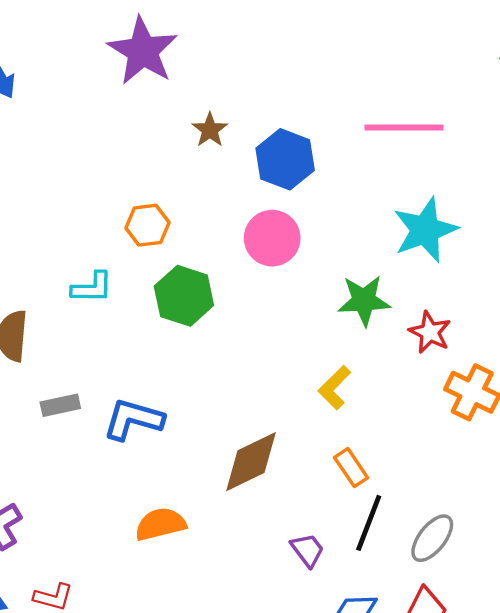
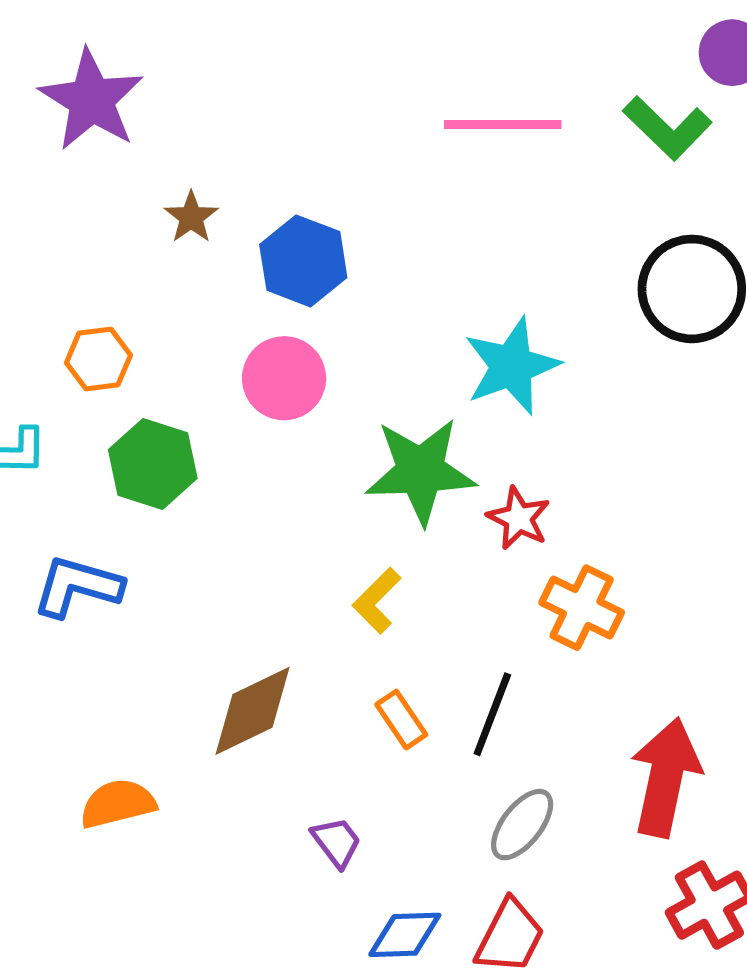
pink line: (404, 128) -> (503, 124), moved
green star: (364, 300) -> (421, 471), size x1.4
blue L-shape: (133, 419) -> (77, 587), moved
black line: (369, 523) -> (492, 714), moved

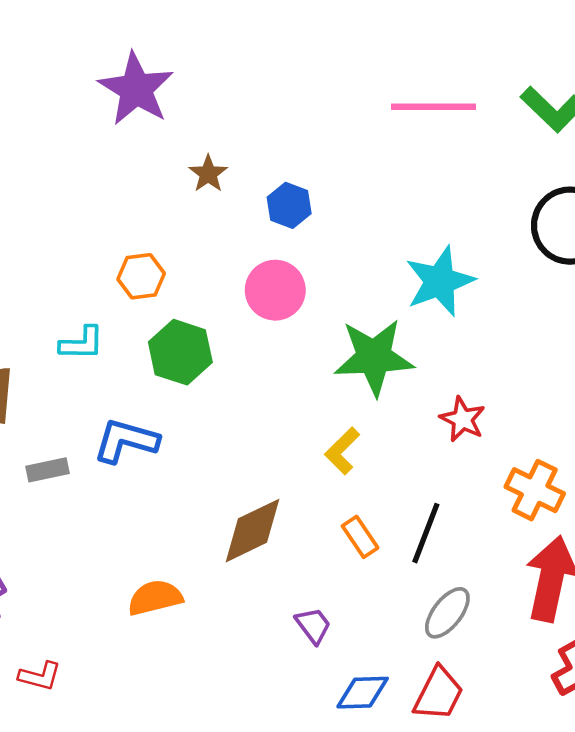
blue hexagon: (303, 261) -> (289, 205), size x0.7
red star: (519, 518) -> (463, 419), moved
orange cross: (582, 608) -> (535, 490), moved

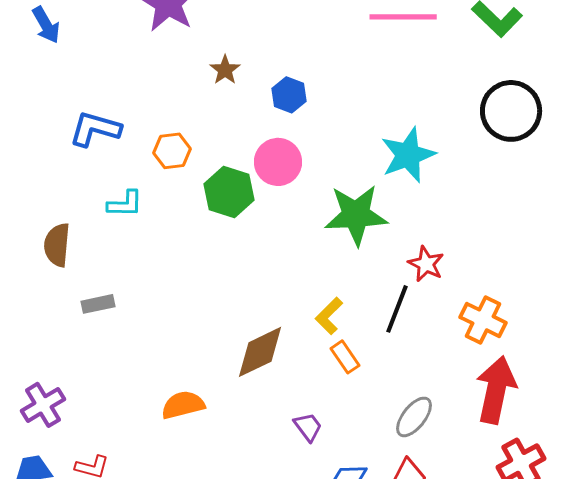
green hexagon: (180, 352) -> (229, 192), moved
blue L-shape: (126, 441) -> (95, 129), moved
yellow L-shape: (342, 451) -> (329, 316), moved
black line: (426, 533) -> (397, 309), moved

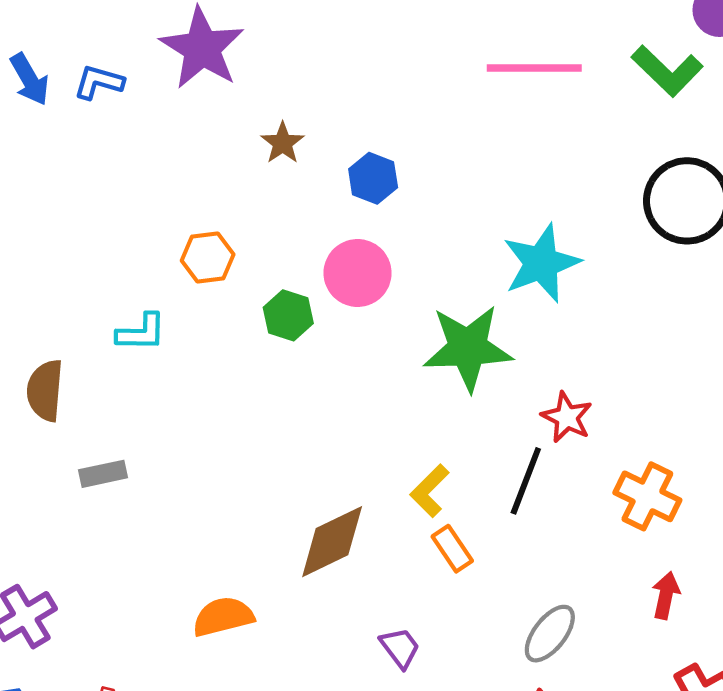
blue L-shape: (95, 129) -> (99, 82), moved, size x0.7
green hexagon: (229, 192) -> (288, 315), size x0.7
red arrow: (496, 390) -> (666, 595), size x0.5

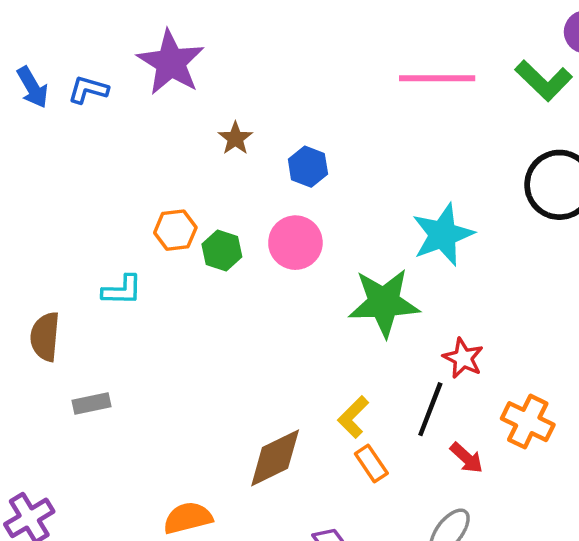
green hexagon: (288, 315) -> (222, 251), moved
red arrow: (666, 595) -> (467, 458), moved, turned 120

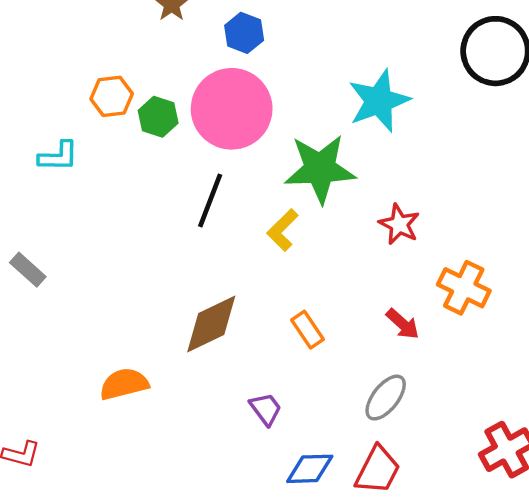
pink circle: (295, 243) -> (232, 109), size x1.5
gray rectangle: (92, 403) -> (28, 270), turned 54
black line: (430, 409) -> (210, 201), moved
yellow L-shape: (353, 417) -> (283, 230), moved

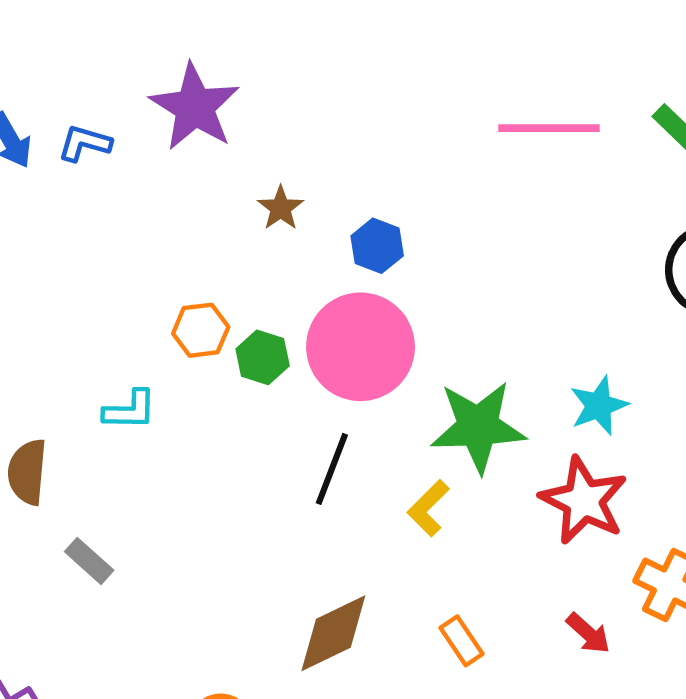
cyan star: (379, 101) -> (599, 406), moved, size x0.7
red star: (399, 224) -> (584, 501), size x1.6

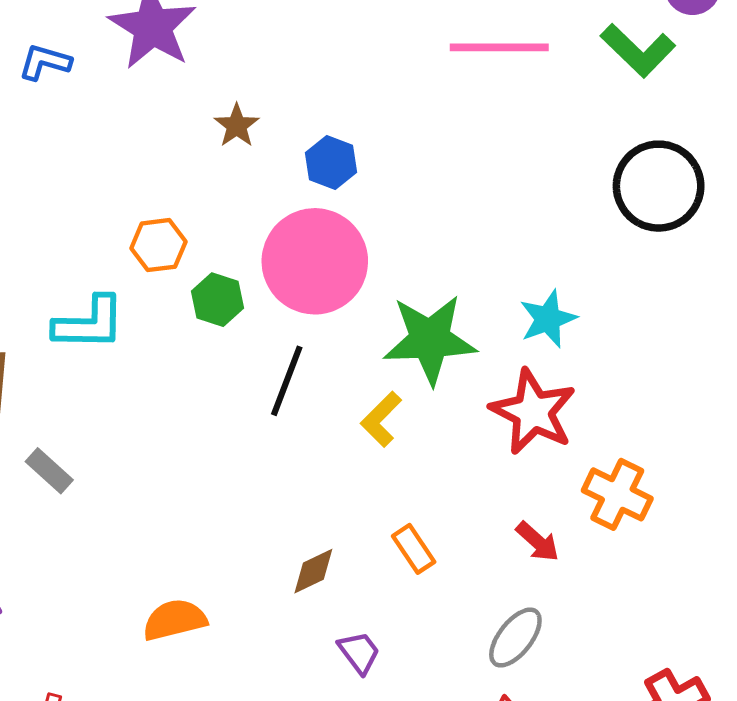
green hexagon: (263, 357) -> (217, 300), moved
cyan L-shape: (130, 410) -> (89, 323), size x1.4
brown diamond: (333, 633) -> (313, 571), moved, size x0.6

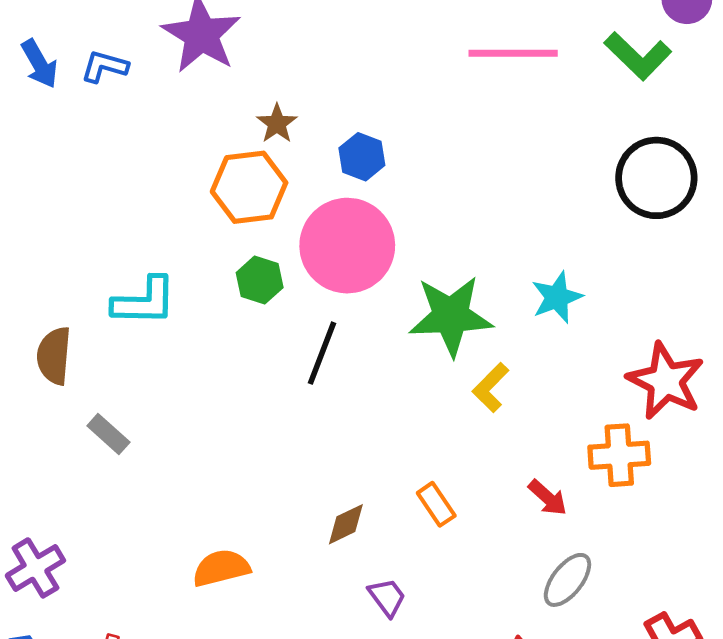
orange hexagon: (158, 245) -> (249, 187), moved, size x1.5
red star: (533, 412) -> (666, 381), moved
yellow L-shape: (381, 419) -> (491, 388), moved
orange cross: (617, 494) -> (619, 455), turned -30
gray ellipse: (515, 638) -> (567, 580), moved

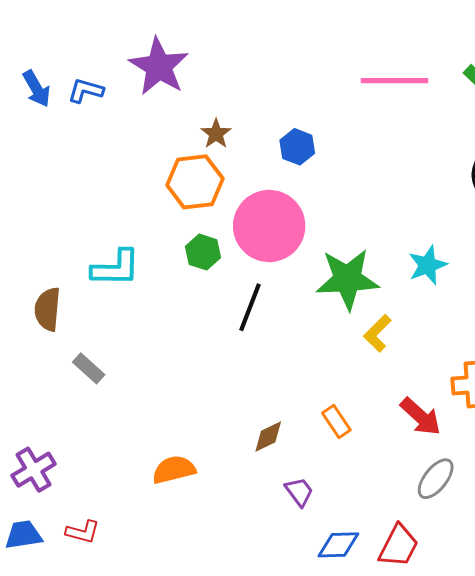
blue hexagon: (362, 157) -> (297, 147), moved
red arrow: (548, 498) -> (421, 417), size x1.4

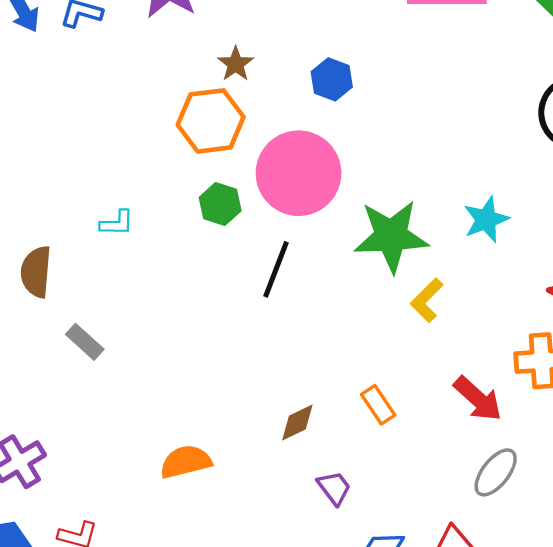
cyan L-shape: (116, 268) -> (117, 223), size x0.6

